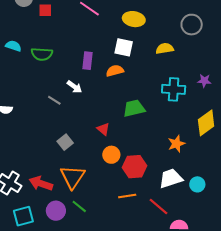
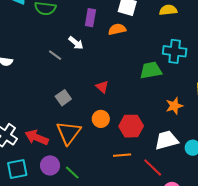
green trapezoid: (134, 108) -> (151, 70), moved
orange circle: (111, 155) -> (101, 119), moved
green line: (79, 206) -> (72, 173), moved

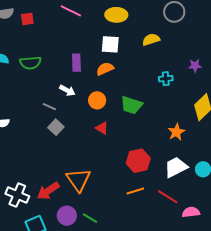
cyan cross: (175, 51) -> (166, 79), size x0.6
green trapezoid: (151, 70) -> (131, 105), moved, turned -140
gray square: (63, 98) -> (56, 127), moved
orange circle: (101, 119) -> (97, 100), moved
red arrow: (37, 137) -> (48, 191), turned -45

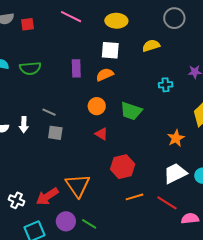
white arrow: (67, 90) -> (24, 125), moved, turned 63
gray square: (56, 127) -> (55, 133), turned -35
red hexagon: (138, 161) -> (123, 167), moved
white cross: (17, 195) -> (16, 200), size x0.7

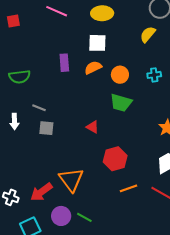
yellow semicircle: (151, 46) -> (148, 34), moved, turned -30
green semicircle: (30, 68) -> (20, 77), moved
orange circle: (97, 106) -> (120, 75), moved

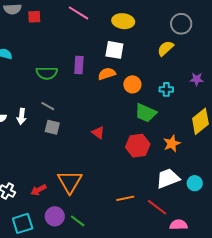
green semicircle: (20, 77) -> (47, 73), moved
green trapezoid: (121, 103) -> (146, 113), moved
red hexagon: (115, 159) -> (138, 146), moved
red arrow: (41, 192) -> (38, 190), size x0.7

